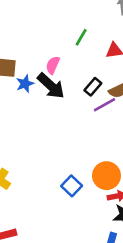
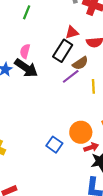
green line: (81, 37) -> (27, 12), moved
black rectangle: (93, 87) -> (63, 51), moved, size x1.5

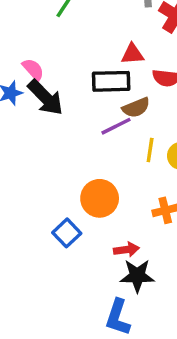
pink semicircle: (25, 51) -> (33, 69), moved, turned 112
black rectangle: (63, 51) -> (111, 81), turned 45
orange circle: (81, 132) -> (100, 198), moved

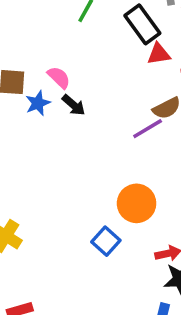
black rectangle: (111, 81) -> (142, 24), moved, turned 60
black arrow: (45, 98) -> (74, 105), size x0.6

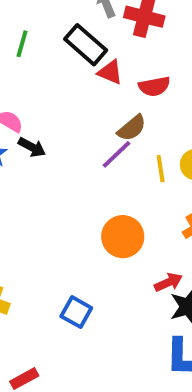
red triangle: (159, 54) -> (110, 72), turned 45
blue square: (106, 241) -> (76, 312), moved

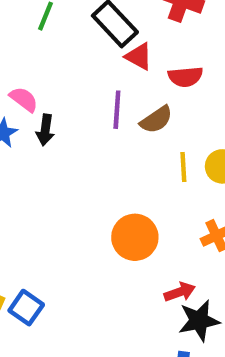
black arrow: (32, 147) -> (45, 130), turned 64
purple line: (116, 154) -> (117, 110), moved, turned -48
blue square: (76, 312) -> (26, 308), moved

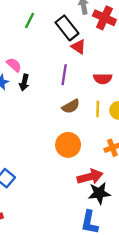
red semicircle: (185, 77) -> (103, 79), moved
brown semicircle: (156, 120) -> (71, 106), moved
red arrow: (180, 292) -> (90, 177), size x1.5

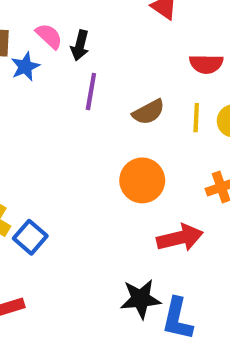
purple line: (64, 75) -> (91, 91), moved
black arrow: (24, 82) -> (80, 45), moved
black star: (99, 193) -> (141, 299), moved

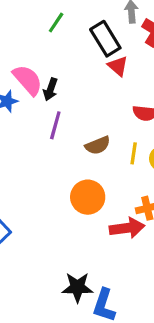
pink semicircle: (49, 36) -> (28, 80), size x1.5
red arrow: (180, 238) -> (127, 228), moved

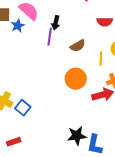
black arrow: (50, 89) -> (56, 23), moved
yellow line: (134, 153) -> (101, 59), moved

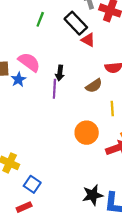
brown semicircle: (78, 46) -> (94, 86), moved
blue square: (23, 108) -> (32, 184), moved

